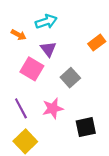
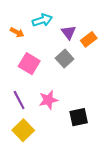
purple triangle: (48, 49) -> (69, 32), moved
gray square: (70, 78) -> (65, 59), moved

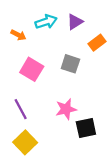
purple triangle: (69, 32) -> (75, 22), moved, turned 35
gray square: (65, 59) -> (70, 64), turned -30
pink star: (48, 100) -> (66, 109), moved

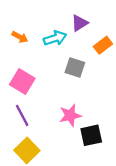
cyan arrow: (46, 22) -> (55, 38), moved
pink square: (32, 69) -> (22, 81), moved

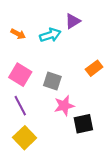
orange rectangle: (103, 45) -> (94, 68), moved
gray square: (75, 67) -> (52, 81), moved

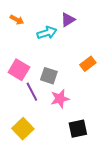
orange arrow: (18, 34) -> (17, 20), moved
purple line: (20, 106) -> (32, 92), moved
black square: (83, 124) -> (78, 129), moved

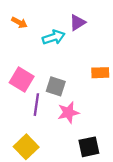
orange rectangle: (88, 64) -> (100, 73), turned 35
purple line: (32, 92) -> (36, 105), turned 36

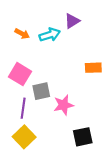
orange arrow: (19, 23) -> (22, 34), moved
gray square: (56, 86) -> (41, 91), moved, turned -30
purple line: (36, 105) -> (23, 108), moved

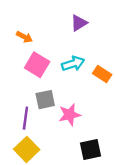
cyan arrow: (50, 35) -> (73, 64), moved
orange rectangle: (93, 68) -> (102, 74), turned 35
pink square: (20, 74) -> (37, 65), moved

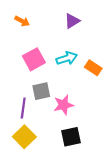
orange arrow: (24, 37) -> (22, 21), moved
pink square: (37, 65) -> (34, 59), turned 30
black square: (90, 149) -> (71, 137), moved

